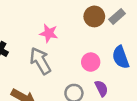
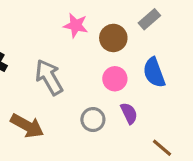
brown circle: (94, 16) -> (113, 38), moved
pink star: (49, 33) -> (76, 25), moved

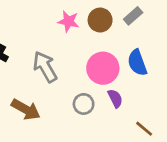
brown circle: (113, 38) -> (100, 20), moved
pink circle: (115, 79) -> (103, 68), size x1.5

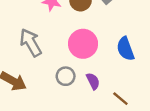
blue semicircle: (137, 63) -> (125, 49), moved
purple semicircle: (115, 98) -> (93, 81), moved

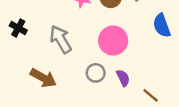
blue semicircle: (125, 49) -> (162, 26), moved

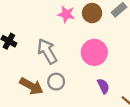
gray circle: (96, 73) -> (56, 82), moved

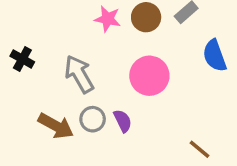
purple semicircle: (103, 86) -> (123, 121), moved

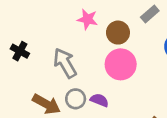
brown circle: (146, 17) -> (118, 33), moved
purple semicircle: (123, 121) -> (99, 100), turned -42

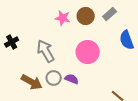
brown circle: (118, 33) -> (86, 16), moved
black cross: (20, 51) -> (12, 42), turned 32

